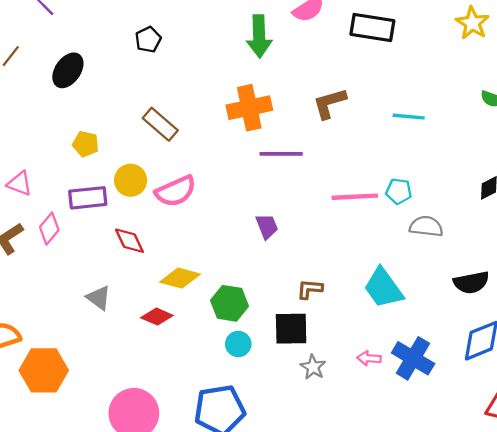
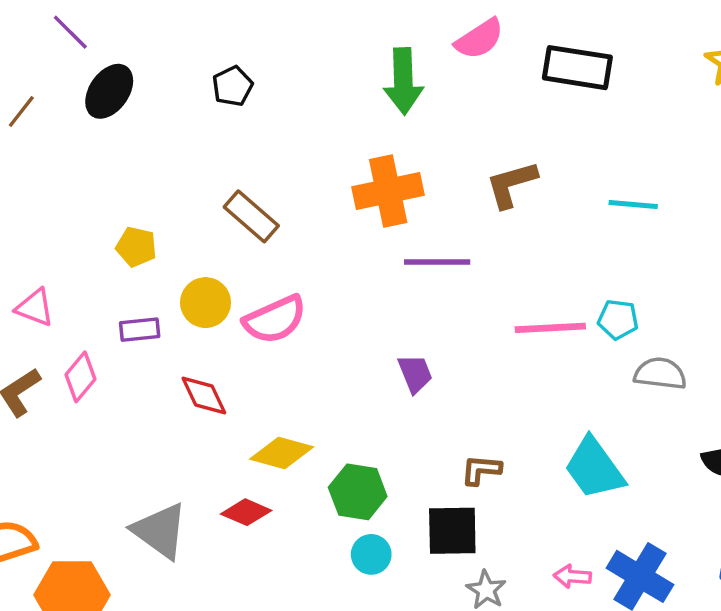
black ellipse: (68, 70) -> (109, 91), moved
purple rectangle: (88, 198) -> (140, 330), size x0.7
gray triangle: (99, 298) -> (160, 531), moved, size x1.5

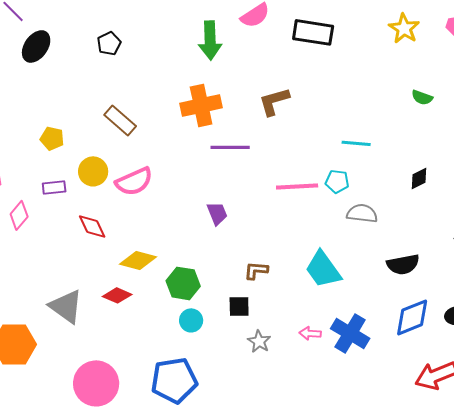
cyan line: (633, 205) -> (356, 143), moved
black square: (452, 531) -> (239, 306), size x0.7

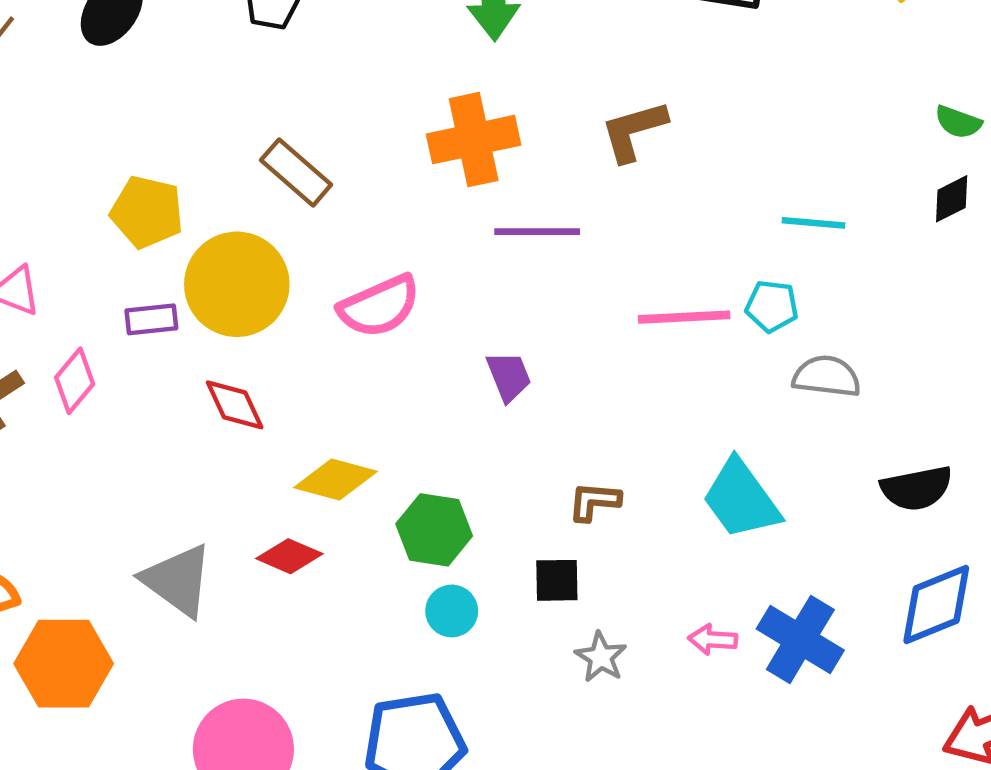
yellow pentagon: (52, 138) -> (147, 212), size x1.4
yellow circle: (93, 171) -> (237, 284), size x1.6
black diamond: (419, 178) -> (952, 199), moved
pink semicircle: (134, 181) -> (379, 306), moved

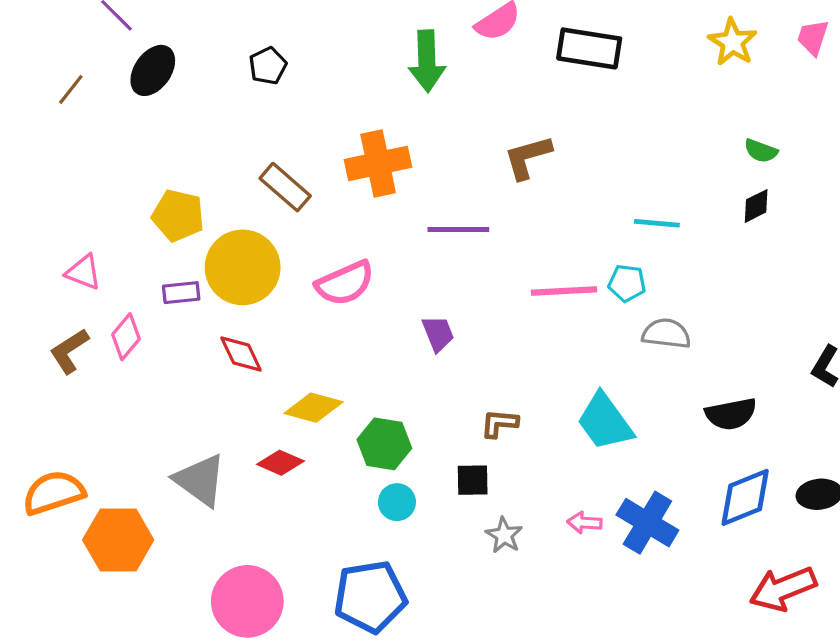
orange cross: (474, 140) -> (378, 163), moved

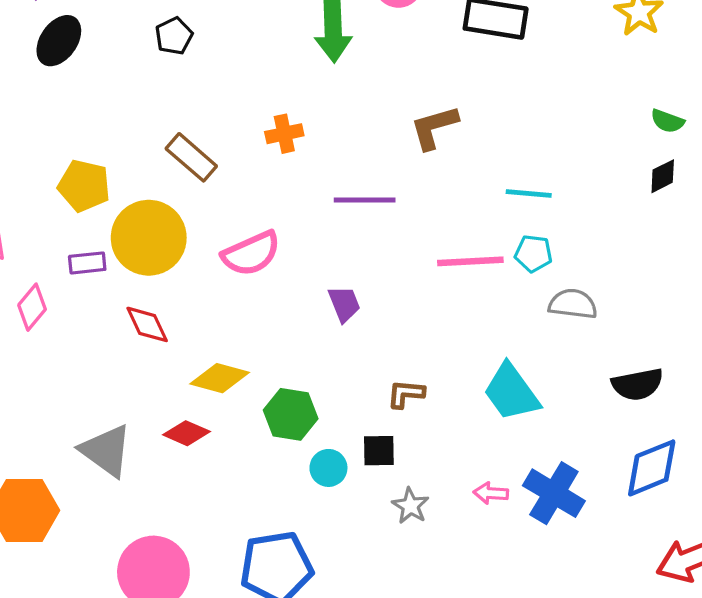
orange cross: (378, 163) -> (284, 134), size x0.6
cyan line: (657, 223) -> (529, 194), moved
cyan circle: (397, 502) -> (328, 468), moved

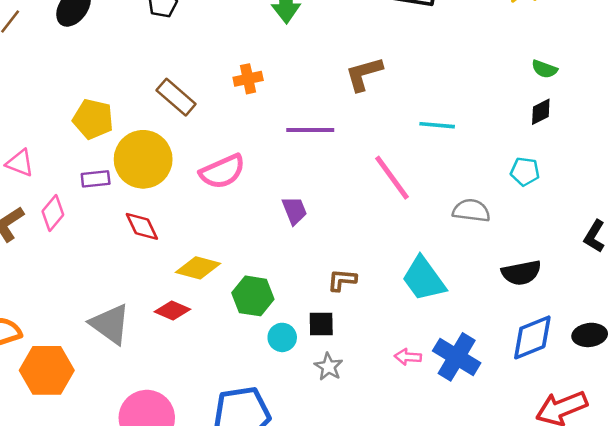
cyan pentagon: (533, 253) -> (525, 172), moved
pink line: (470, 261) -> (392, 178), turned 57
gray star: (410, 506) -> (329, 367), moved

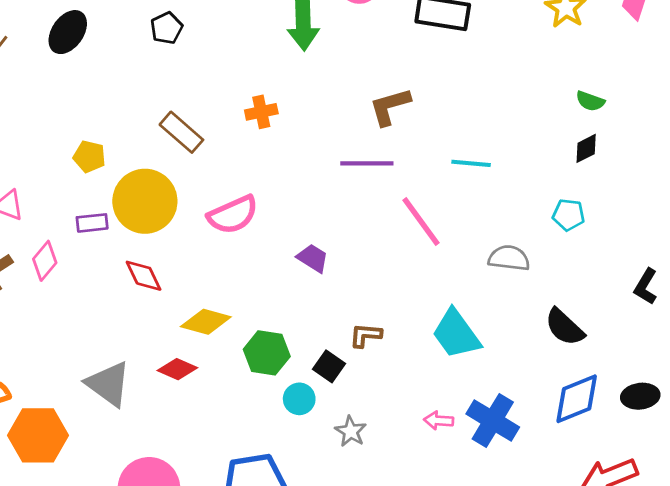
yellow pentagon: (93, 119) -> (89, 157), size x0.7
purple line: (310, 130) -> (367, 163), moved
purple trapezoid: (294, 211) -> (313, 258), turned -36
black semicircle: (521, 273) -> (564, 327), turned 54
black square: (321, 324) -> (329, 366), moved, turned 36

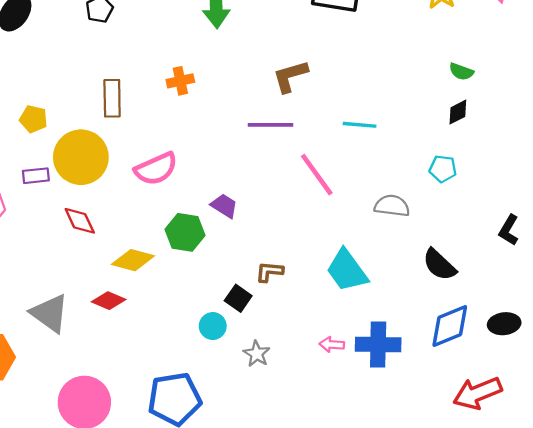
brown rectangle: (181, 132) -> (112, 98), turned 48
green hexagon: (267, 353) -> (185, 232), moved
blue cross: (493, 421) -> (378, 345), turned -30

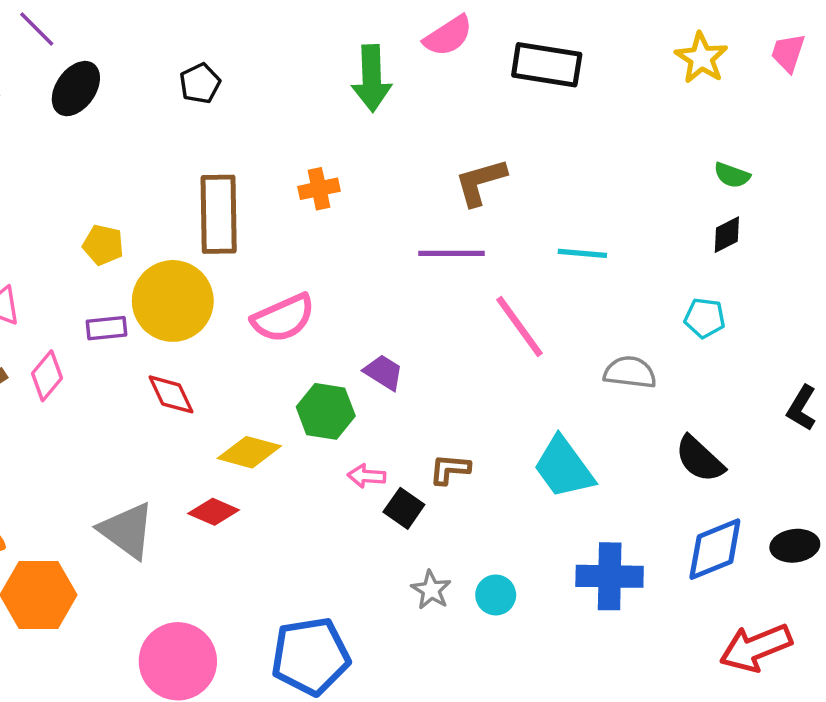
brown rectangle: (112, 98) -> (219, 214), size x1.4
cyan circle: (213, 326) -> (496, 595), moved
pink arrow: (332, 345) -> (367, 476), moved

